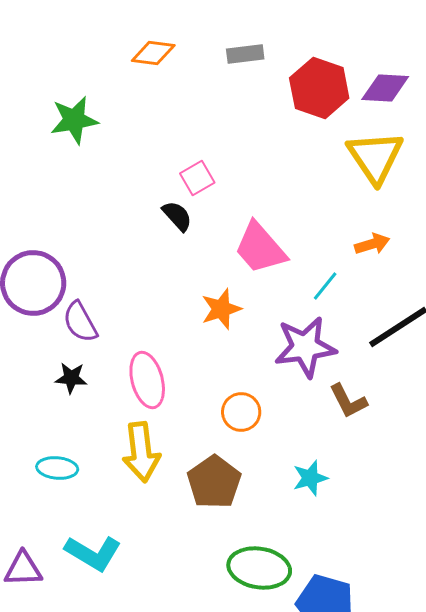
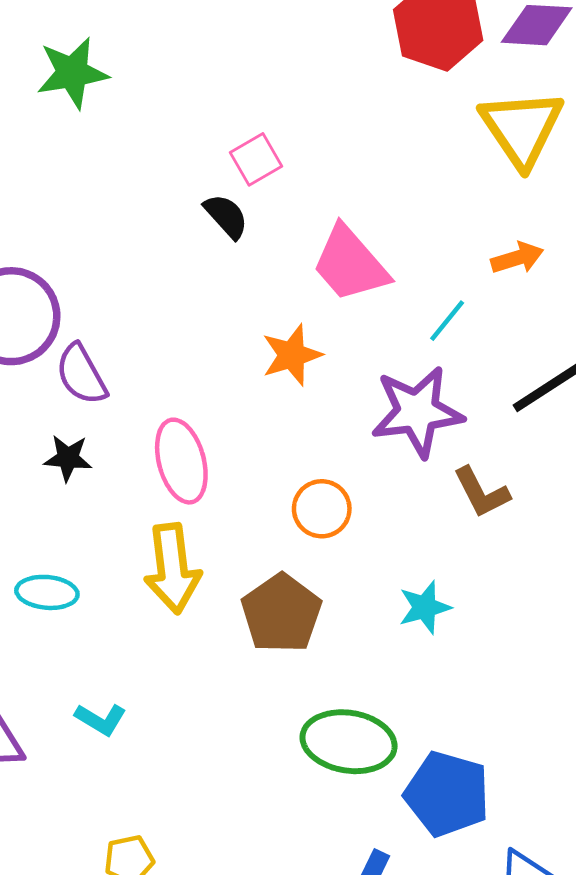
cyan L-shape: (93, 553) -> (101, 719), size x0.6

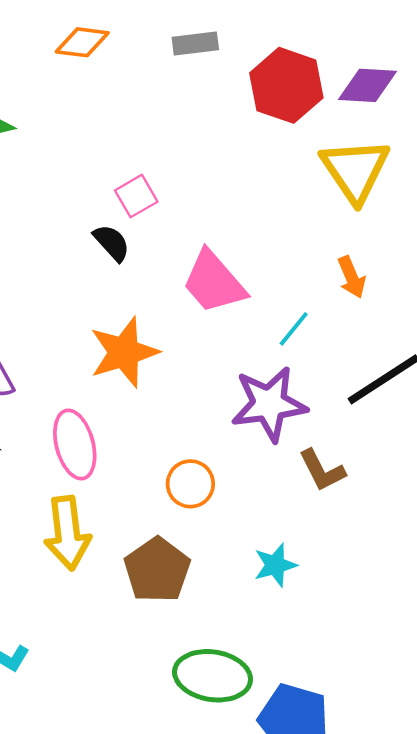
orange arrow: (517, 258) -> (352, 277), turned 84
orange star: (292, 355) -> (124, 352), moved, size x1.4

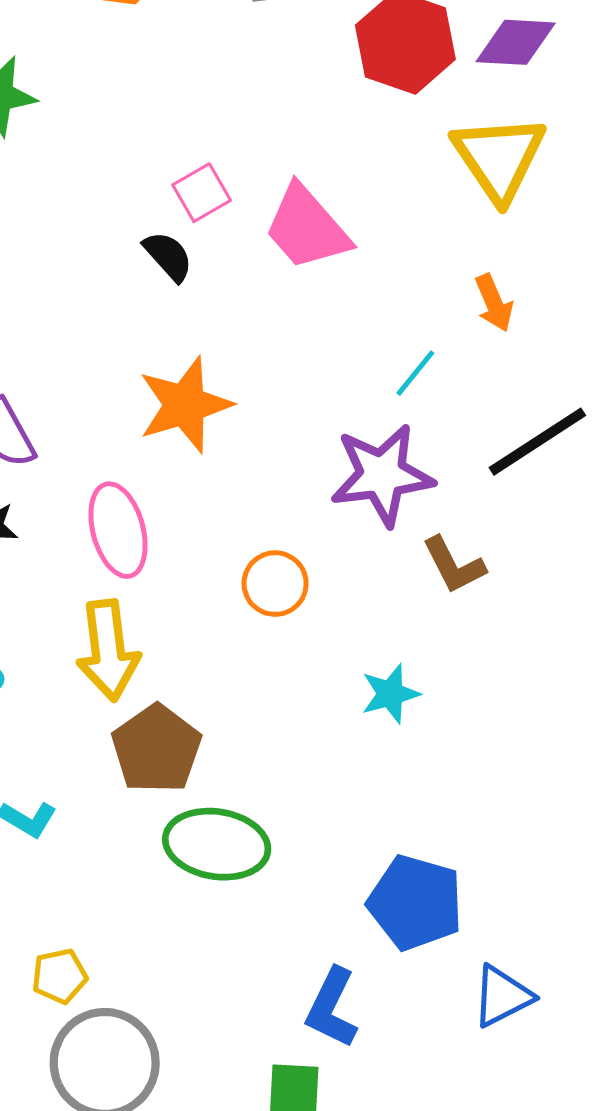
pink trapezoid: (214, 282) -> (307, 228), moved
brown pentagon: (157, 570) -> (156, 749), moved
green ellipse: (213, 676) -> (217, 844), moved

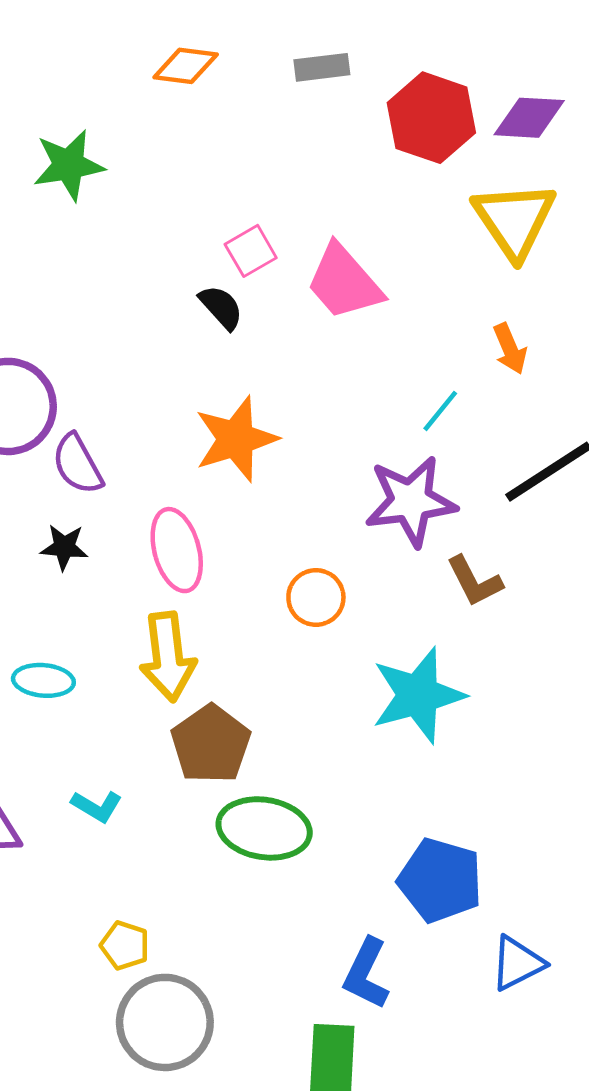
cyan star: (390, 694) -> (418, 695), size x1.8
yellow pentagon: (60, 976) -> (125, 945), turned 30

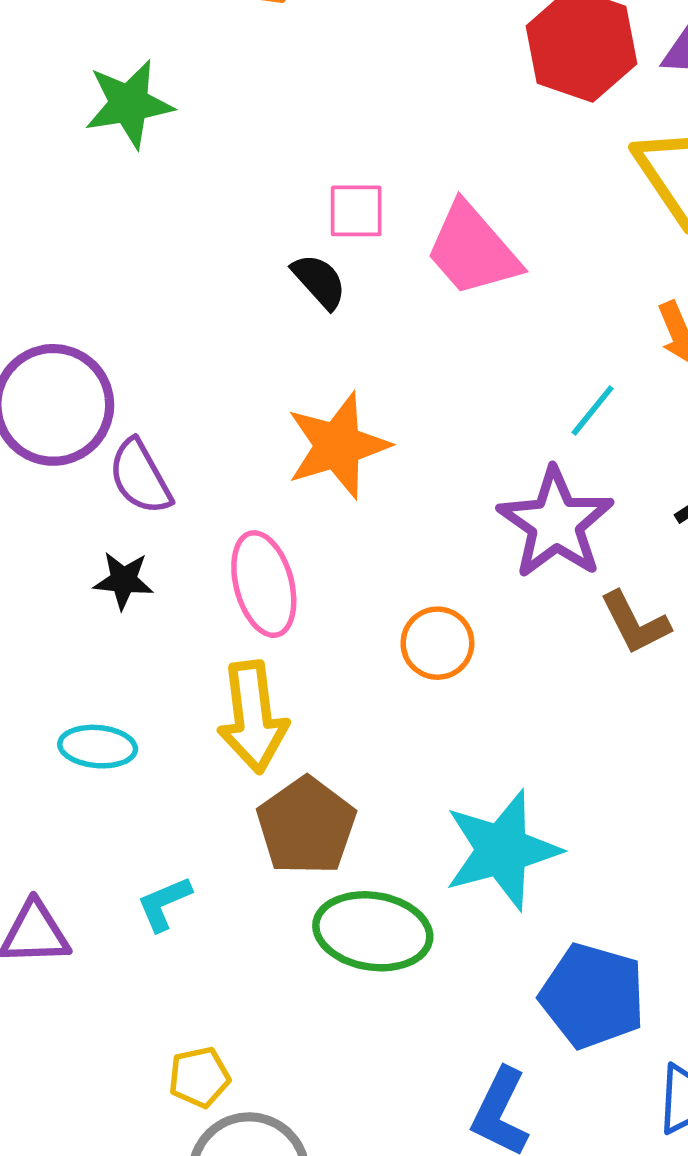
pink square: (251, 251) -> (356, 211), turned 30
purple star: (411, 501) -> (556, 523), turned -30
cyan star: (418, 695) -> (502, 850), moved
cyan L-shape: (97, 806) -> (164, 904), turned 126
yellow pentagon: (125, 945) -> (199, 1077), turned -30

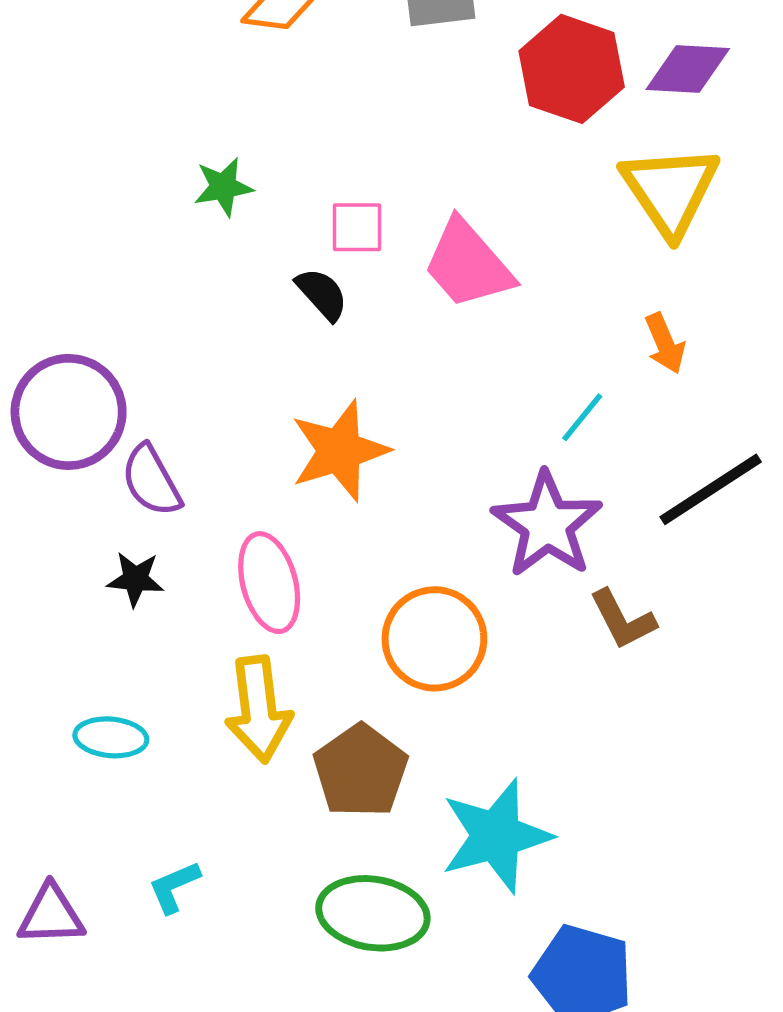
green star: (129, 104) -> (223, 187), moved, size x0.7
orange circle: (437, 643) -> (434, 639), size x1.5
brown pentagon: (306, 826) -> (361, 771), moved

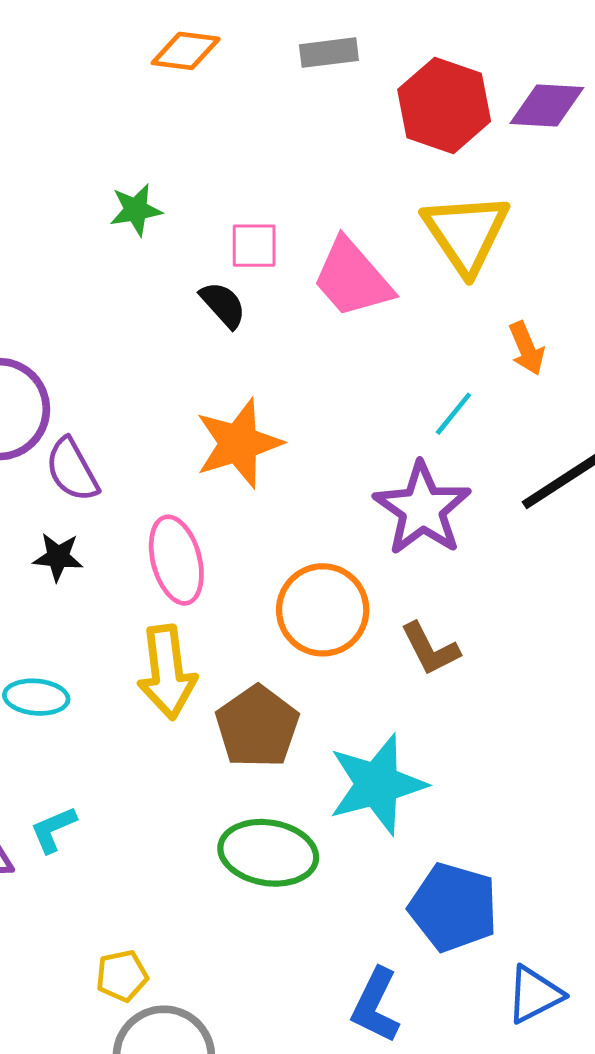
yellow triangle: (670, 190) -> (466, 233), moved
brown L-shape: (623, 620) -> (430, 649), moved
cyan L-shape: (174, 887) -> (53, 829), moved

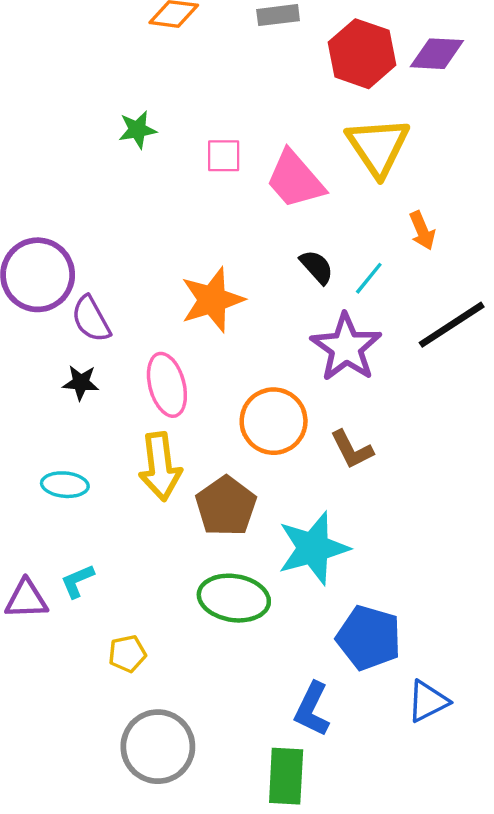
black semicircle: (223, 305) -> (317, 267), moved
yellow pentagon: (122, 976) -> (127, 654), moved

